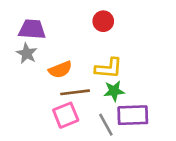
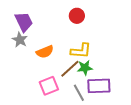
purple trapezoid: (32, 29) -> (24, 22), turned 60
brown line: (75, 92) -> (70, 69), moved, turned -35

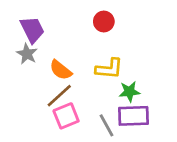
orange semicircle: (45, 52) -> (61, 70), turned 60
green star: (85, 68) -> (129, 92), moved
brown line: (70, 69) -> (59, 96), moved

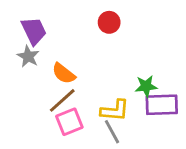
yellow L-shape: (109, 69) -> (115, 110), moved
green star: (129, 92) -> (146, 86), moved
purple rectangle: (133, 116) -> (162, 105), moved

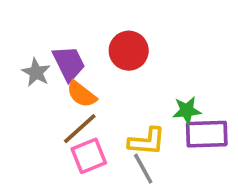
red circle: (109, 22) -> (129, 51), moved, size x1.4
purple trapezoid: (34, 31) -> (69, 63), moved

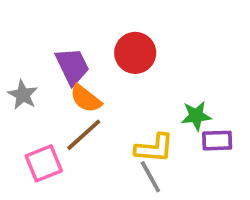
gray star: (36, 72) -> (23, 95), moved
purple rectangle: (207, 134) -> (217, 141), size x0.7
pink square: (89, 156) -> (44, 163), moved

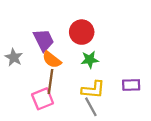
green star: (196, 116) -> (90, 60), moved
brown line: (84, 135) -> (51, 82), turned -40
pink square: (44, 163) -> (43, 99), moved

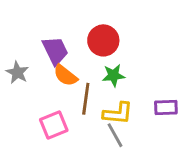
brown line: (51, 82) -> (86, 99), moved

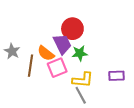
purple trapezoid: (55, 51) -> (62, 44), moved
brown line: (86, 99) -> (30, 66), moved
pink square: (54, 125) -> (57, 68), moved

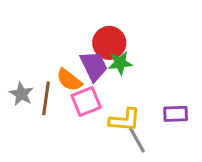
gray star: (12, 51) -> (21, 94), moved
green star: (80, 53) -> (120, 63), moved
gray line: (81, 95) -> (137, 140), moved

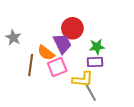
green star: (120, 63) -> (97, 47), moved
gray star: (21, 94) -> (13, 37), moved
purple rectangle: (176, 114) -> (95, 62), moved

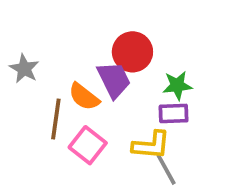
pink square: (57, 67) -> (88, 145), moved, turned -30

